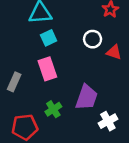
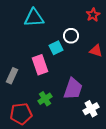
cyan square: (49, 38) -> (56, 48), moved
white circle: (93, 39) -> (71, 36), moved

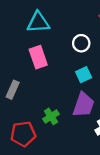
cyan square: (56, 48) -> (84, 75), moved
pink rectangle: (40, 65) -> (38, 57), moved

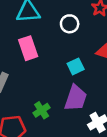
white circle: (81, 43) -> (70, 24), moved

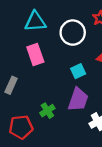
white circle: (70, 24) -> (73, 33), size x1.5

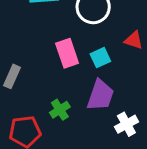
pink rectangle: (35, 55) -> (67, 53), moved

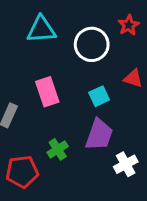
pink rectangle: (67, 53) -> (47, 92), moved

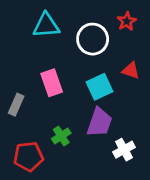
cyan square: (99, 96) -> (99, 87), size x1.4

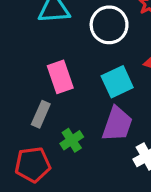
gray rectangle: (16, 105) -> (41, 114), moved

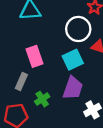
white circle: (109, 25) -> (78, 29), moved

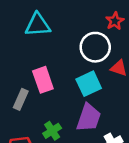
gray rectangle: (21, 82) -> (21, 99), moved

